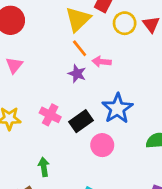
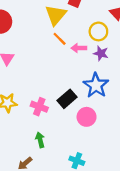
yellow circle: (125, 23) -> (98, 31), moved
purple star: (77, 74) -> (101, 53), moved
pink cross: (50, 115) -> (39, 107), moved

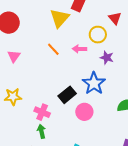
orange line: (60, 39) -> (53, 49), moved
purple star: (101, 53) -> (107, 58), moved
pink cross: (39, 107) -> (42, 112), moved

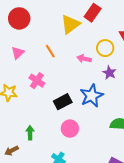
orange line: (53, 49) -> (50, 51), moved
pink cross: (42, 112) -> (37, 81), moved
pink circle: (84, 112) -> (70, 129), moved

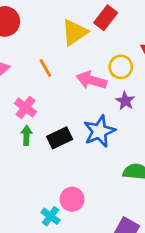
pink arrow: (84, 59) -> (91, 80), size x1.5
pink circle: (70, 129) -> (72, 199), moved
green arrow: (30, 133) -> (26, 135), moved

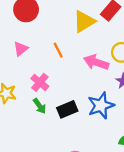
green arrow: (26, 135) -> (40, 106), turned 140

